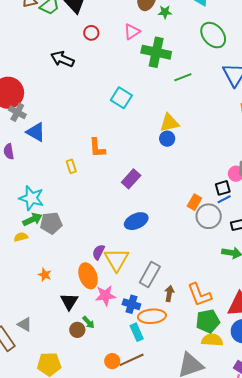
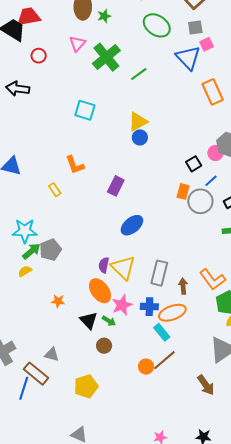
green cross: (156, 52) -> (106, 57), turned -36
black square: (223, 188) -> (194, 164), moved
green arrow: (88, 322) -> (109, 321), moved

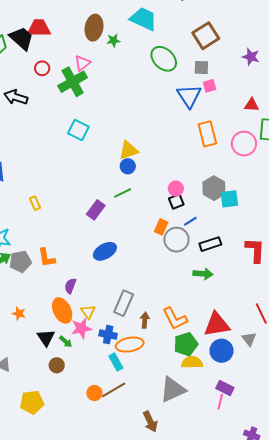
green cross: (106, 57) -> (73, 82), moved
green line: (139, 74) -> (123, 193), moved
pink circle: (215, 153) -> (176, 188), moved
orange L-shape: (75, 165) -> (47, 258), moved
yellow triangle: (123, 268) -> (88, 312), moved, size x0.6

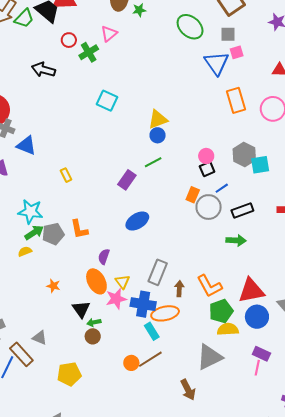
green cross: (73, 82) -> (89, 52), moved, size x0.7
blue cross: (108, 335) -> (143, 304), size x1.4
green arrow: (66, 342) -> (94, 322), moved, turned 128

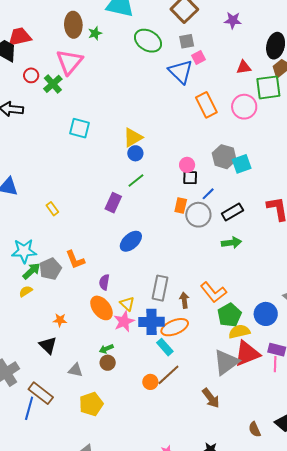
pink triangle: (109, 34) -> (69, 62), size x1.6
black square: (207, 169) -> (190, 178), turned 35
red triangle: (251, 291) -> (247, 354), moved
black triangle: (81, 309) -> (48, 345), moved
gray triangle: (40, 338) -> (75, 370), moved

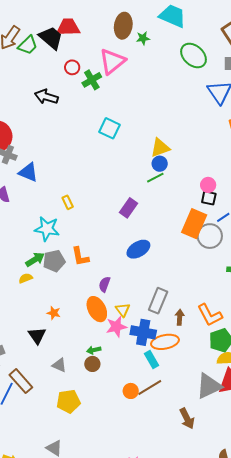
green line: (136, 181) -> (155, 178), moved
orange rectangle: (181, 206) -> (194, 224), size x1.8
cyan star: (24, 251) -> (47, 229), moved

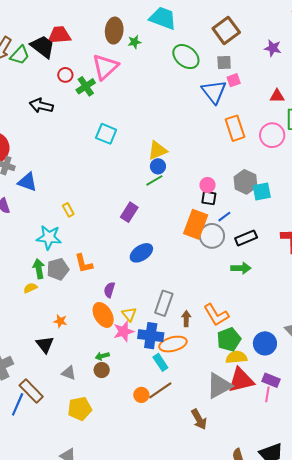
green arrow: (35, 259) -> (39, 269), turned -66

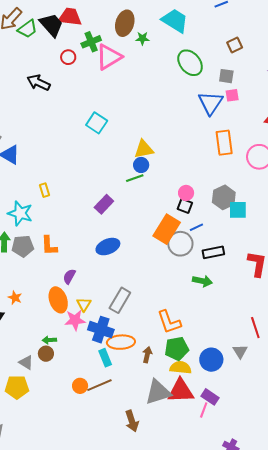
brown square: (226, 30) -> (235, 45), size x0.6
green cross: (86, 86) -> (91, 42), moved
brown arrow: (186, 319) -> (147, 355), moved
gray triangle: (69, 373) -> (26, 362), moved

